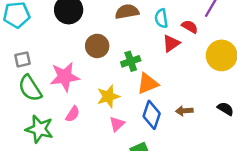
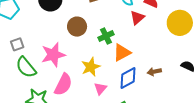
pink semicircle: (73, 114) -> (63, 85), size x1.6
blue diamond: (152, 115) -> (128, 78), turned 50

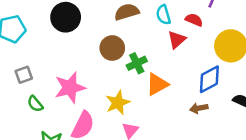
brown circle: (77, 27) -> (112, 48), moved
green semicircle: (26, 67) -> (35, 104), size x0.6
blue diamond: (128, 78) -> (209, 79), moved

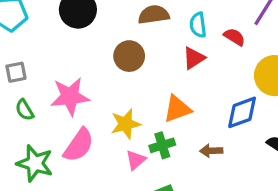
red triangle: (177, 40) -> (194, 58), moved
green cross: (137, 63) -> (162, 145), moved
brown arrow: (199, 108) -> (211, 151), moved

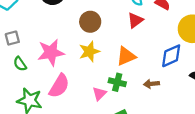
yellow star: (126, 124) -> (89, 52), moved
green cross: (162, 145) -> (117, 82), turned 35

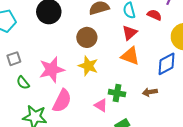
yellow star: (89, 52) -> (88, 66), turned -30
orange triangle: (126, 56) -> (130, 56), moved, turned 48
pink triangle: (99, 94) -> (101, 105), turned -40

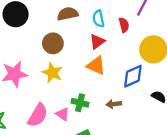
red semicircle: (154, 15) -> (124, 25), turned 48
pink semicircle: (62, 101) -> (38, 115), moved

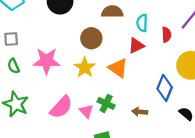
orange triangle: (96, 65) -> (118, 68), moved
blue diamond: (133, 76) -> (165, 88), turned -55

